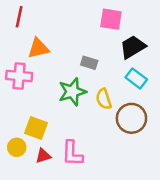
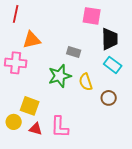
black trapezoid: (133, 47) -> (110, 39), turned 120
brown circle: (131, 118) -> (109, 98), size x0.6
red triangle: (43, 156) -> (36, 129), turned 32

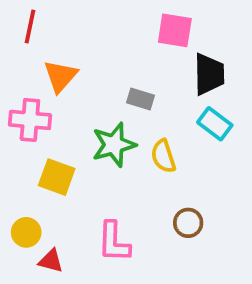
orange triangle: (32, 40) -> (60, 76), turned -36
brown circle: (109, 98) -> (188, 223), moved
yellow square: (30, 106) -> (57, 177), moved
red triangle: (36, 129) -> (51, 261), moved

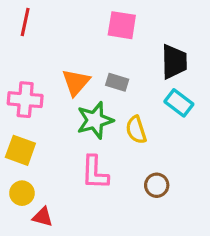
pink square: (175, 30) -> (122, 25), moved
orange triangle: (60, 76) -> (76, 82), moved
yellow square: (57, 177) -> (20, 150), moved
pink L-shape: (114, 242) -> (95, 173), moved

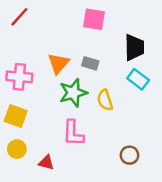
red line: (25, 22) -> (19, 17), turned 30
brown circle: (157, 185) -> (129, 155), moved
red triangle: (43, 217) -> (46, 163), moved

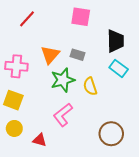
red line: (19, 17) -> (27, 19), moved
pink L-shape: (73, 133) -> (63, 115), turned 50
brown circle: (129, 155) -> (111, 134), size x1.5

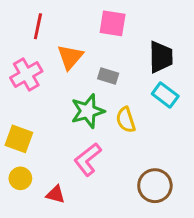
red line: (27, 19) -> (38, 26), turned -30
orange triangle: (50, 55) -> (70, 57), moved
pink cross: (16, 66) -> (26, 75), moved, turned -35

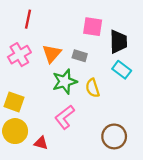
pink square: (113, 23) -> (93, 27), moved
orange triangle: (70, 57) -> (52, 54), moved
yellow circle: (20, 178) -> (15, 131), size x1.5

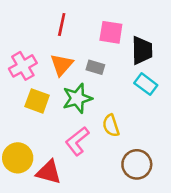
red line: (28, 19) -> (62, 25), moved
yellow semicircle: (93, 88) -> (111, 126), moved
yellow square: (14, 102) -> (37, 101), moved
red triangle: (41, 143) -> (49, 172), size x1.5

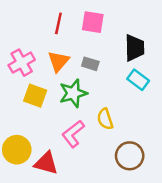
pink square: (111, 32) -> (93, 22), moved

